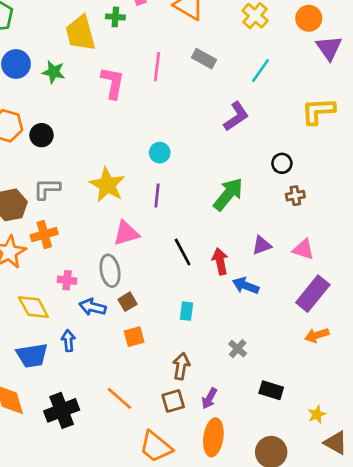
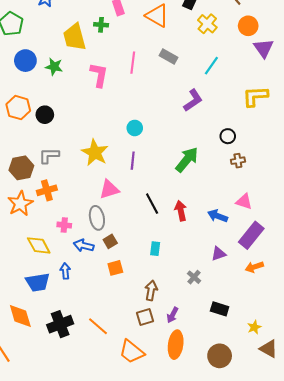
purple triangle: (262, 245) -> (219, 254), moved
blue arrow: (246, 286) -> (218, 216), moved
orange line: (119, 398) -> (98, 326), moved

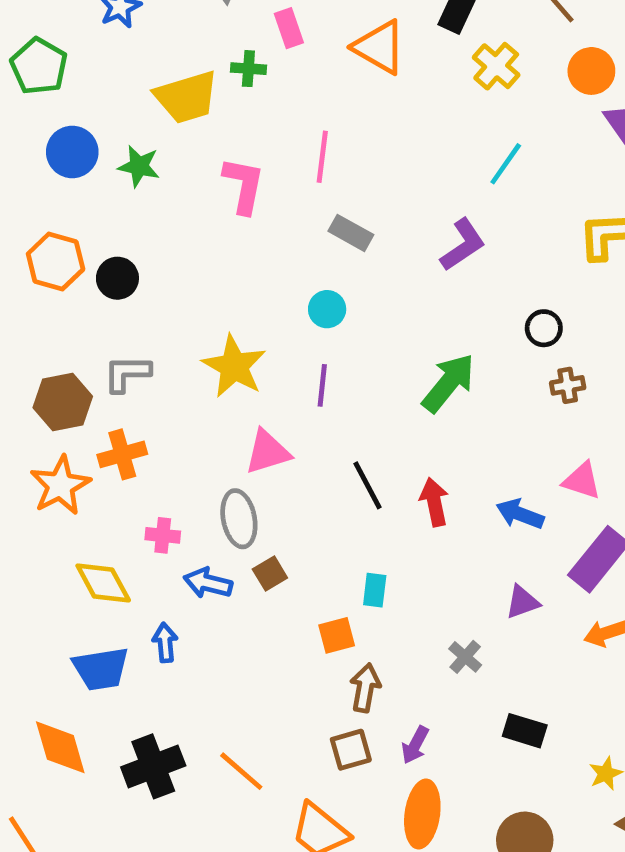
yellow trapezoid: (74, 37) -> (187, 97), turned -92
gray rectangle: (168, 56) -> (351, 233), moved
orange square: (115, 268) -> (337, 635), moved

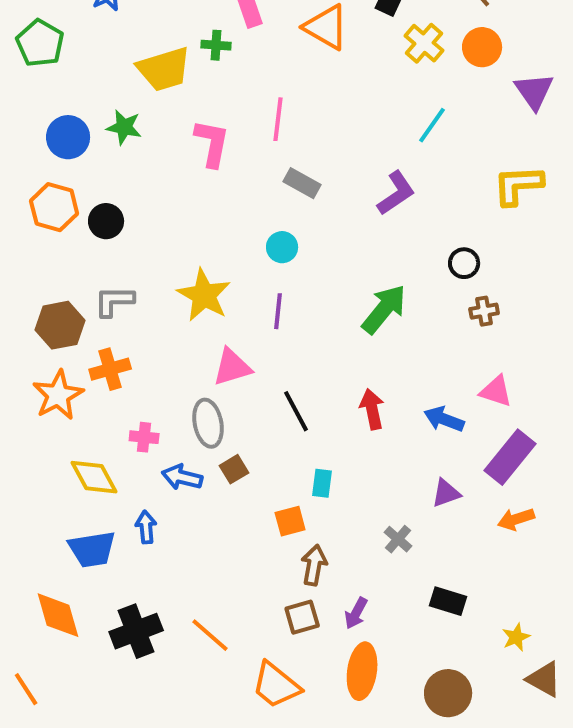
orange circle: (591, 71) -> (482, 47), moved
blue circle: (72, 152) -> (68, 137), moved
black line: (368, 485) -> (296, 411), moved

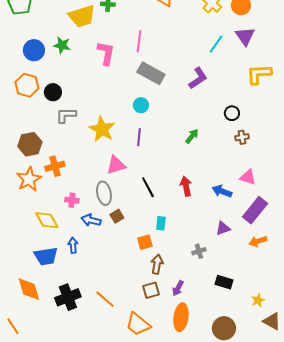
purple triangle: (534, 91) -> (245, 36), moved
gray rectangle: (302, 183) -> (151, 73), size x1.5
gray L-shape: (114, 301) -> (66, 115), moved
green arrow: (384, 309) -> (192, 136), size x0.6
gray cross: (398, 539) -> (199, 251), turned 32

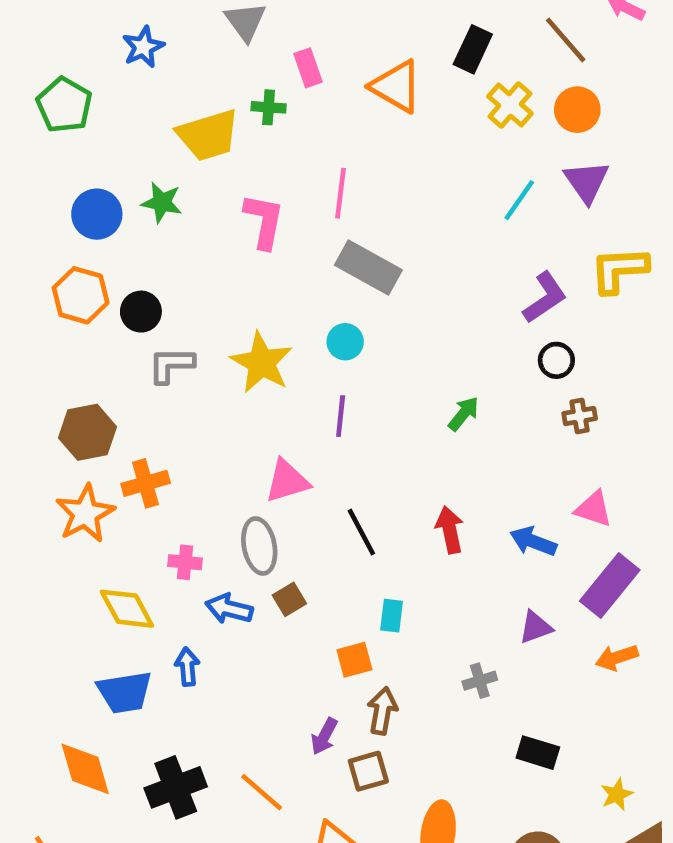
purple L-shape: (198, 78) -> (545, 298), moved
yellow star: (102, 129) -> (262, 363), moved
purple arrow: (178, 288) -> (324, 736), moved

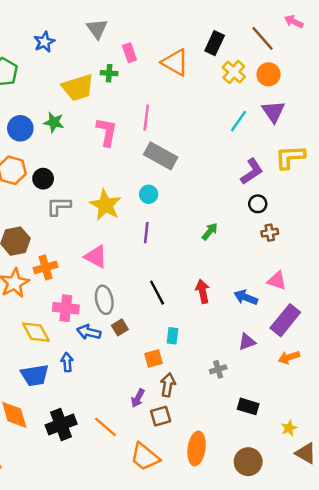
pink triangle: (287, 481) -> (96, 257), moved, turned 45
pink cross: (185, 562) -> (66, 308), size x1.5

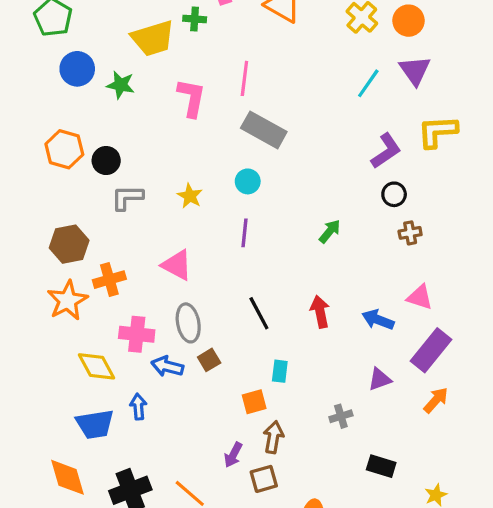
blue circle: (20, 128) -> (77, 69), moved
yellow star: (105, 205) -> (190, 196), size x0.6
orange arrow: (289, 357) -> (436, 400), turned 150

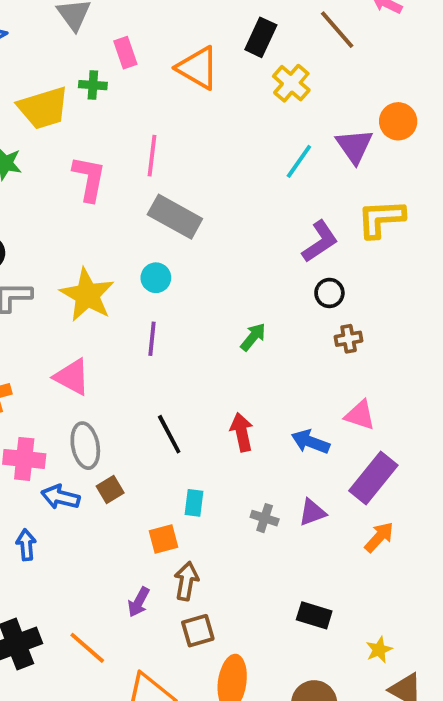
orange circle: (409, 21) -> (398, 121), moved
yellow star: (190, 196) -> (87, 295), size x1.8
gray cross: (341, 416) -> (265, 518), moved, turned 35
brown square: (264, 479) -> (198, 631), moved

